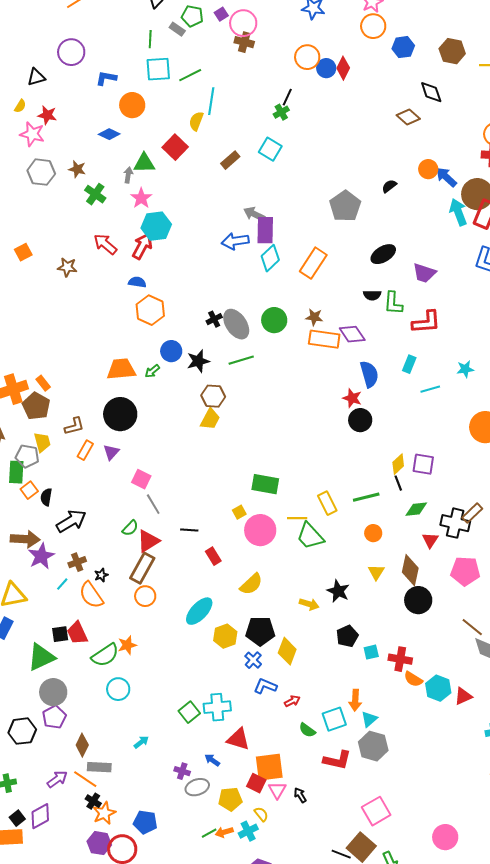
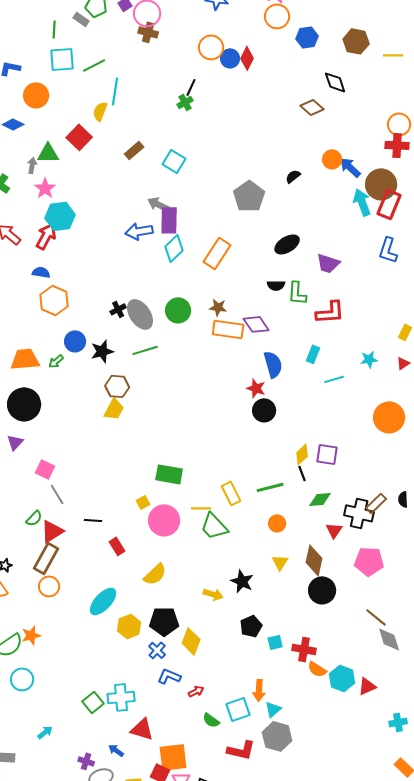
cyan square: (270, 149) -> (174, 161), moved

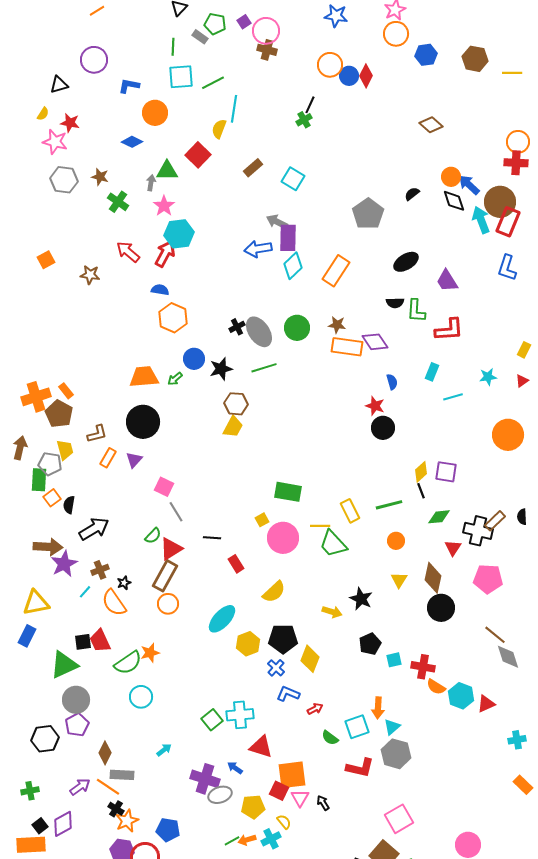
black diamond: (335, 82) -> (454, 201), moved
purple trapezoid: (328, 263) -> (447, 281), turned 40
blue semicircle: (273, 364) -> (392, 382), size x0.6
purple cross: (86, 761) -> (205, 779), size x1.8

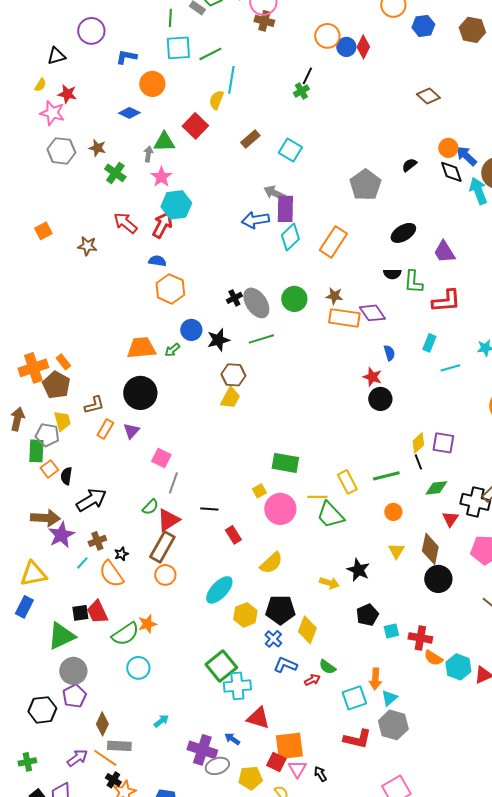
gray line: (176, 512) -> (173, 483), turned 50
green square: (212, 720) -> (221, 666), moved, size x1.4
green semicircle: (330, 738) -> (327, 667), moved

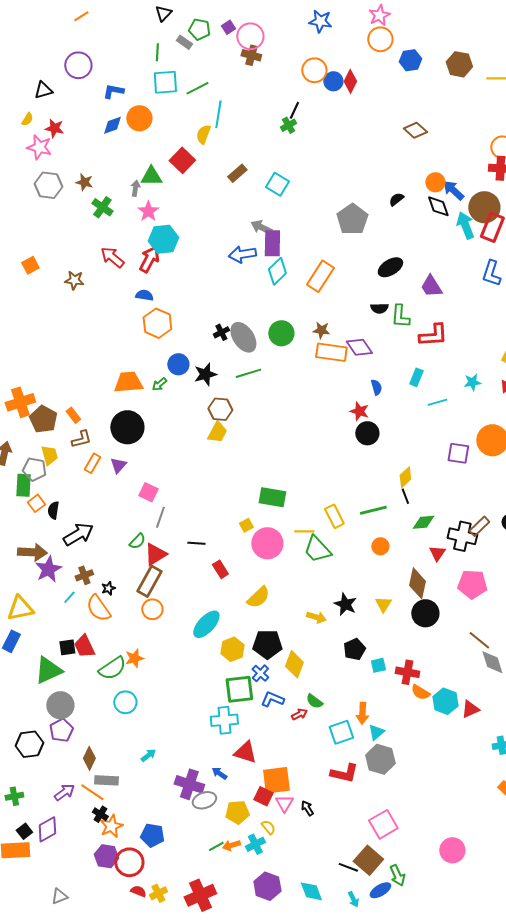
blue diamond: (129, 113) -> (112, 125), moved, turned -45
orange rectangle: (63, 362) -> (73, 415), moved
purple square: (443, 443) -> (458, 453), moved
yellow triangle: (396, 551) -> (383, 604), moved
green square: (221, 666) -> (239, 689), moved, turned 32

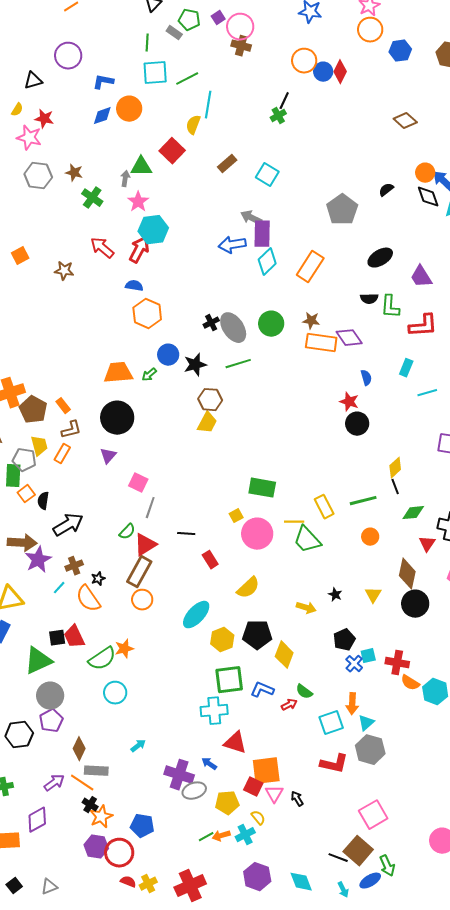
orange rectangle: (92, 463) -> (62, 454), moved
black star: (345, 604) -> (335, 595), size x0.6
blue cross: (260, 673) -> (354, 664), moved
black square: (24, 831) -> (14, 886), moved

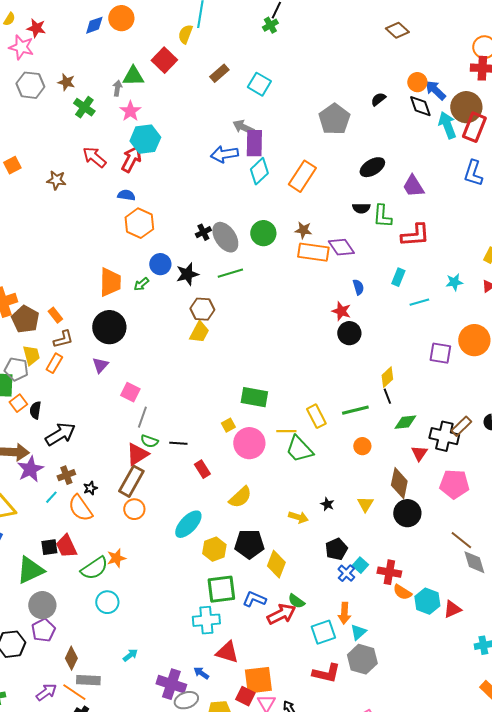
orange trapezoid: (118, 373) -> (110, 282), turned 96
green semicircle: (127, 532) -> (149, 441), moved, turned 66
cyan square: (368, 656) -> (360, 565), turned -35
red arrow: (289, 705) -> (281, 614), size x1.8

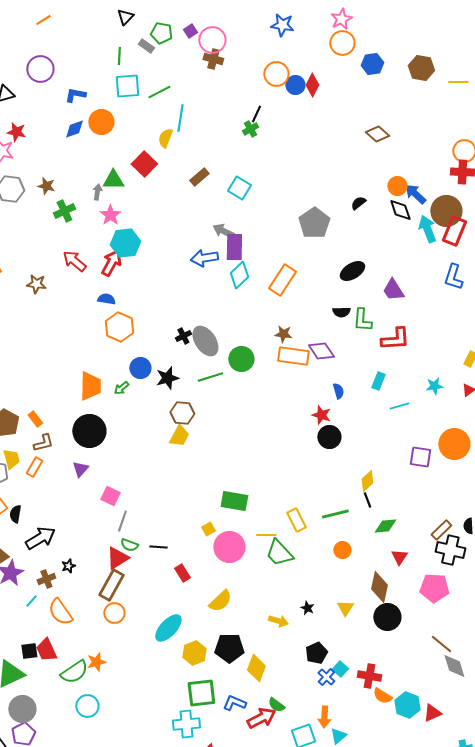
green cross: (84, 107) -> (64, 211), turned 30
green circle: (263, 233) -> (241, 359), moved
black cross: (444, 436) -> (450, 550), moved
black star: (90, 488) -> (68, 566), moved

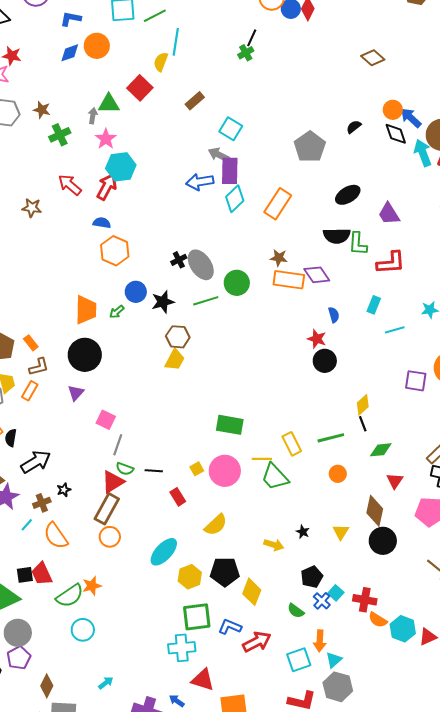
cyan square: (239, 188) -> (231, 129), moved
black semicircle: (341, 312) -> (337, 236), size x1.5
yellow square: (208, 529) -> (197, 469), moved
green semicircle: (276, 705) -> (296, 611), moved

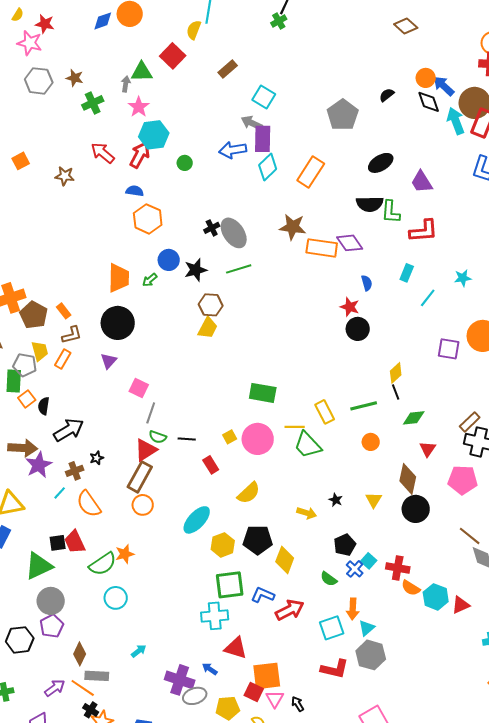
brown star: (279, 258) -> (293, 227), moved, size x1.5
green circle: (237, 283) -> (185, 163), moved, size x0.6
cyan line: (395, 330) -> (428, 298), turned -36

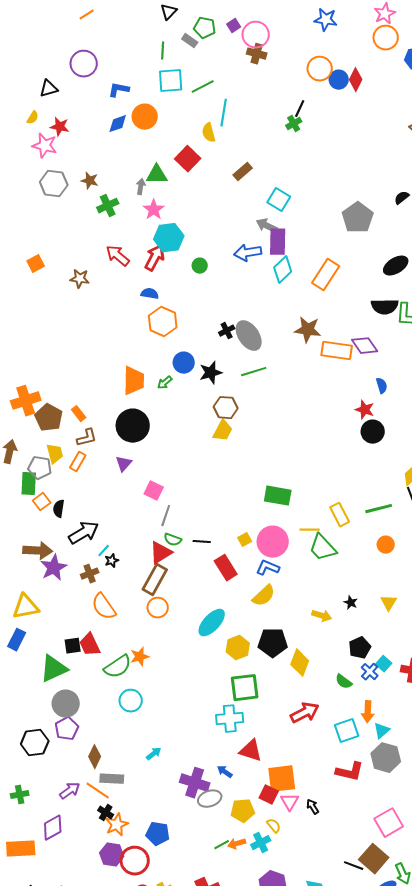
yellow semicircle: (194, 30) -> (209, 133), turned -36
red rectangle: (211, 465) -> (226, 568), size x1.4
cyan line: (60, 493) -> (104, 551), moved
blue L-shape: (263, 595) -> (268, 568), moved

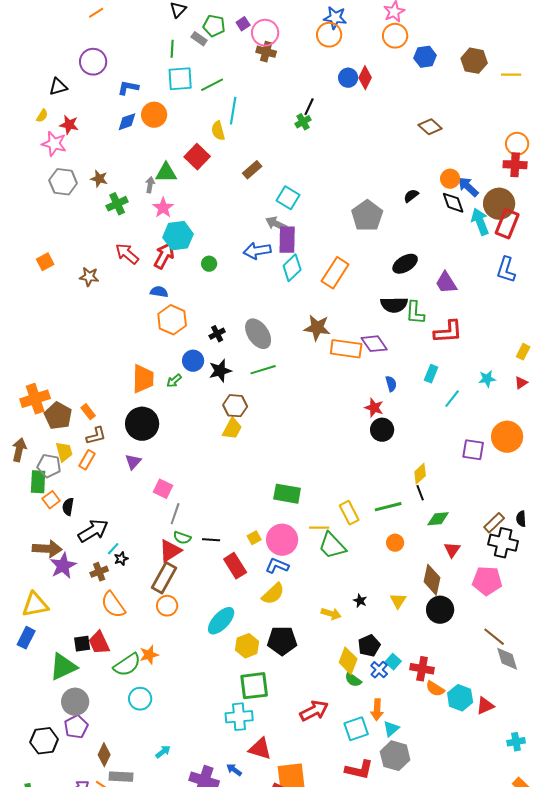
orange circle: (320, 69) -> (329, 35), moved
black cross: (227, 331) -> (217, 334), moved
yellow diamond: (300, 663) -> (348, 661), moved

